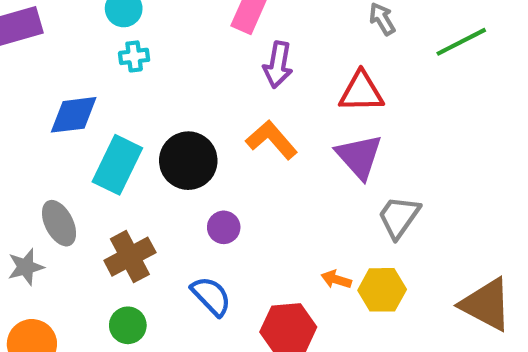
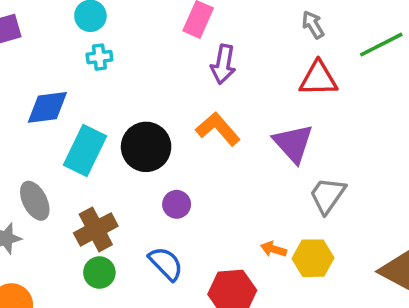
red triangle: (361, 92) -> (318, 79), moved
green circle: (128, 325) -> (99, 273), moved

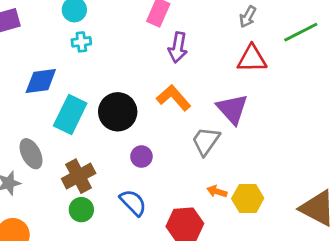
gray arrow: (313, 25) -> (248, 17), turned -120
gray trapezoid: (327, 195) -> (206, 141), moved

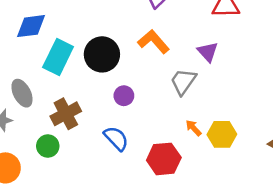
purple triangle: (232, 109) -> (208, 52), size x0.7
orange arrow: (217, 191) -> (194, 128), turned 30
green circle: (81, 210) -> (48, 146), moved

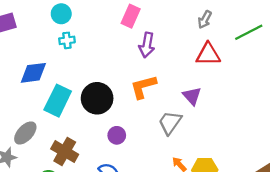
orange L-shape: (154, 42) -> (143, 87), turned -64
gray ellipse: (22, 93) -> (25, 133), turned 70
brown cross: (66, 114) -> (65, 152), turned -32

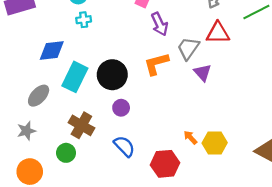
purple arrow: (147, 45) -> (160, 24), turned -35
gray trapezoid: (170, 123) -> (188, 48), moved
gray ellipse: (25, 133) -> (39, 96), moved
purple circle: (117, 135) -> (121, 108), moved

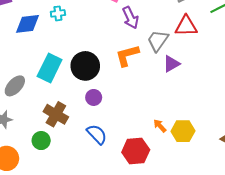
blue diamond: (52, 51) -> (27, 24), moved
purple triangle: (202, 73) -> (171, 64), turned 42

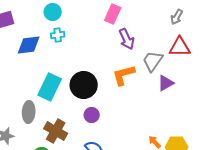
gray ellipse: (15, 86) -> (29, 112), moved, turned -40

